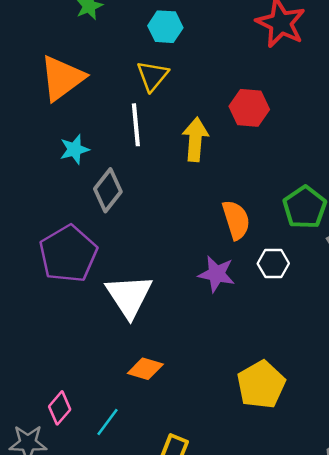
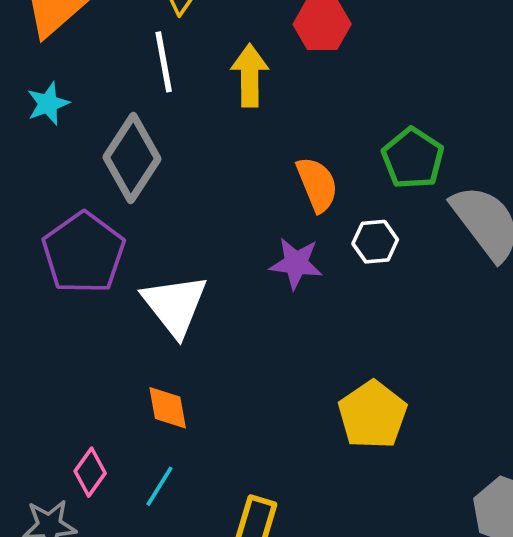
cyan star: (74, 149) -> (48, 104), moved
gray diamond: (108, 190) -> (132, 158), size x1.4
orange diamond: (145, 369) -> (168, 408), moved, turned 68

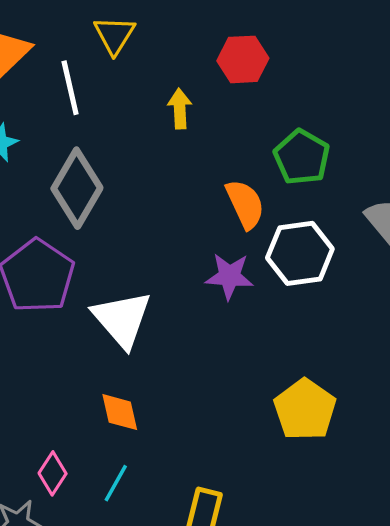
white line: (164, 62) -> (70, 88), moved
yellow arrow: (250, 75) -> (180, 109), size x0.7
green pentagon: (413, 158) -> (302, 157), moved
white hexagon: (375, 242) -> (300, 253), size x1.6

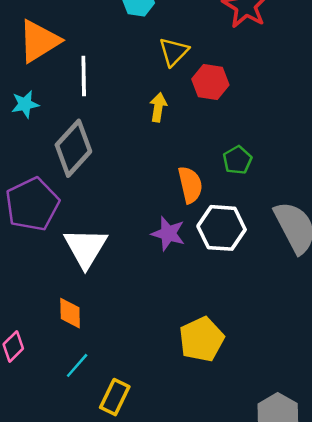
yellow triangle: (114, 35) -> (174, 52), moved
green pentagon: (302, 157) -> (237, 160), size x0.7
cyan line: (116, 483) -> (77, 365), moved

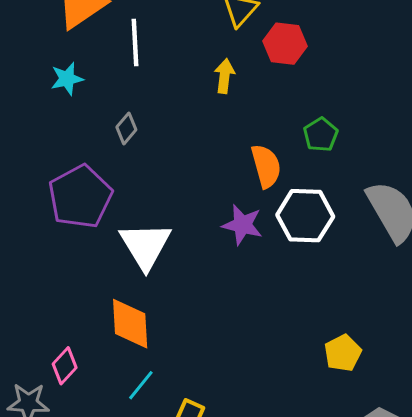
gray diamond: (73, 148) -> (126, 128), size x0.5
orange diamond: (70, 313) -> (130, 324), size x1.4
yellow pentagon: (202, 339) -> (343, 353), moved, size x0.7

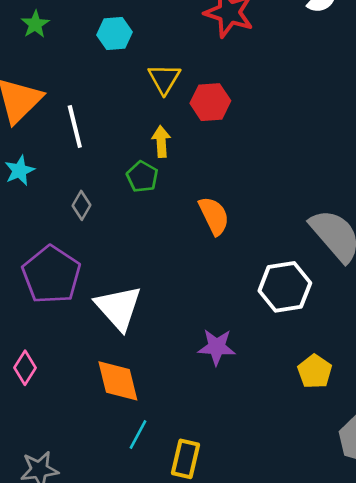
green pentagon: (321, 135) -> (142, 177), moved
white hexagon: (305, 216) -> (285, 287), moved
purple star: (242, 225) -> (217, 347), moved
pink diamond: (65, 366) -> (25, 368), moved

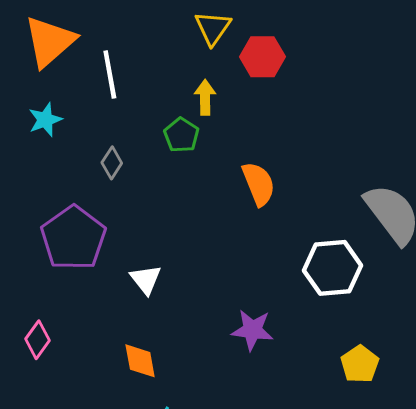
white triangle: (118, 308) -> (146, 279), size x0.6
orange diamond: (118, 381) -> (140, 361), size x0.7

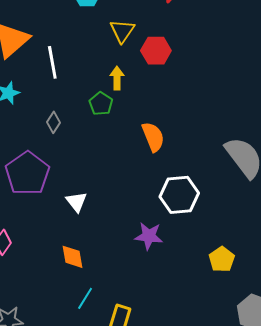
white hexagon: (333, 268) -> (179, 195), moved

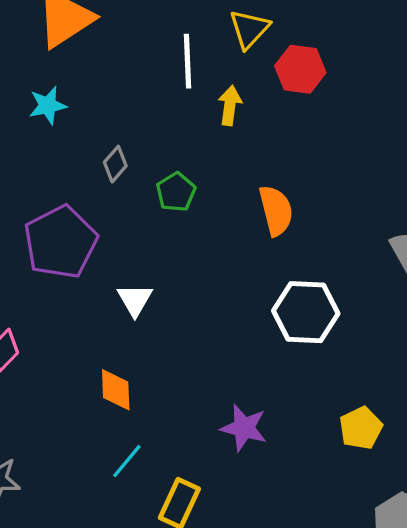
white line: (52, 62) -> (188, 61), moved
green pentagon: (101, 104) -> (176, 192), moved
purple star: (149, 236) -> (244, 428), moved

